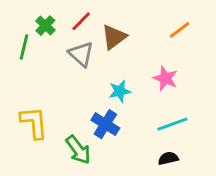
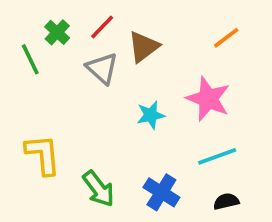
green line: (24, 47) -> (30, 59), turned -40
pink star: (165, 78) -> (208, 99), size x1.4
blue cross: (105, 124) -> (161, 192), moved
black semicircle: (168, 158) -> (226, 201), moved

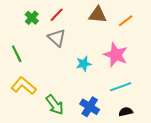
brown triangle: (143, 47) -> (98, 15), moved, turned 42
green line: (30, 59) -> (17, 54), moved
yellow L-shape: (43, 155) -> (24, 86), turned -45

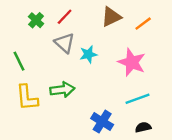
brown triangle: (98, 15) -> (111, 17), turned -30
cyan star: (84, 64) -> (88, 54), moved
yellow L-shape: (24, 86) -> (27, 98), turned -135
green arrow: (55, 105) -> (62, 90), moved, turned -60

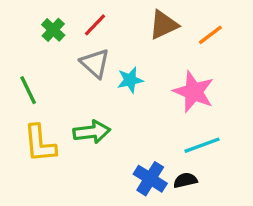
black semicircle: (143, 127) -> (185, 180), moved

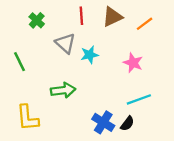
red line: (95, 25) -> (81, 16), moved, turned -48
pink star: (194, 92) -> (133, 63), size x0.7
yellow L-shape: (40, 144) -> (28, 118), moved
black semicircle: (185, 180) -> (127, 124), turned 140

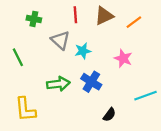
green cross: (37, 20) -> (34, 19), turned -32
cyan line: (139, 99) -> (146, 96), moved
blue cross: (103, 122) -> (91, 82), moved
black semicircle: (127, 124) -> (109, 115), moved

